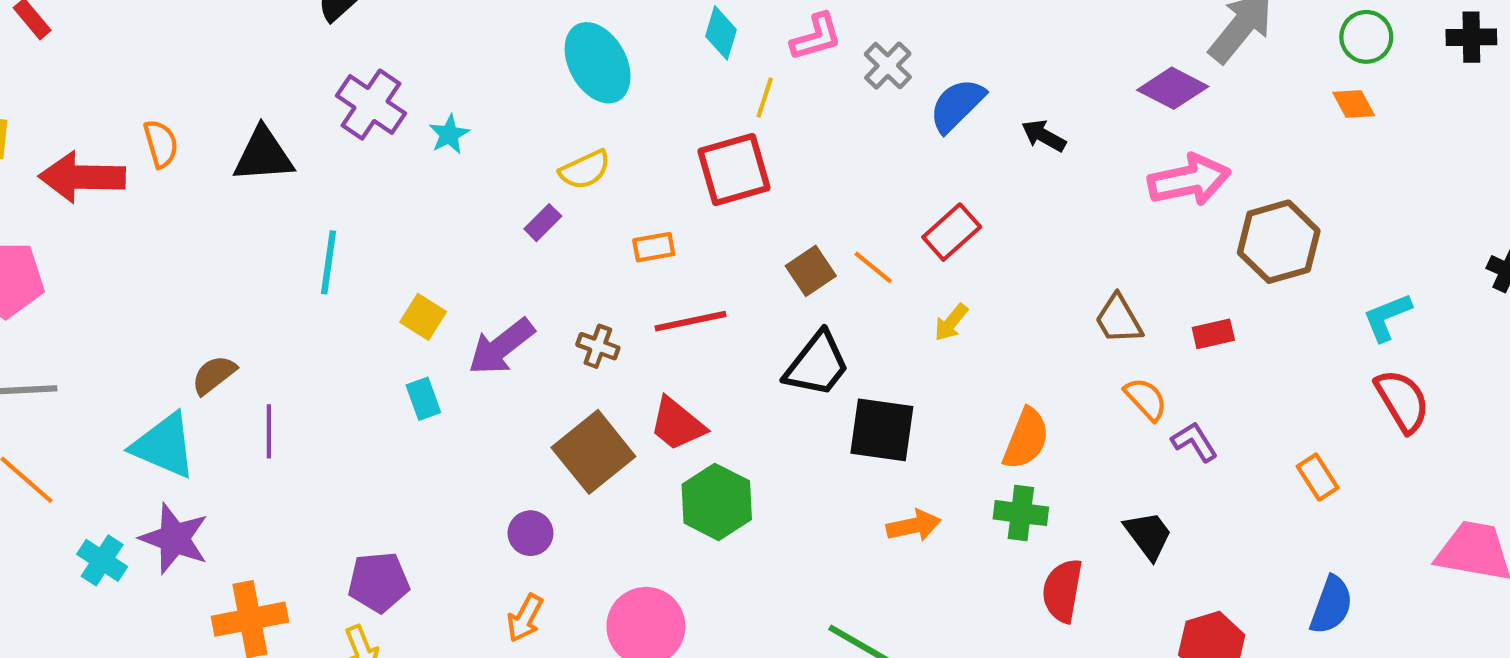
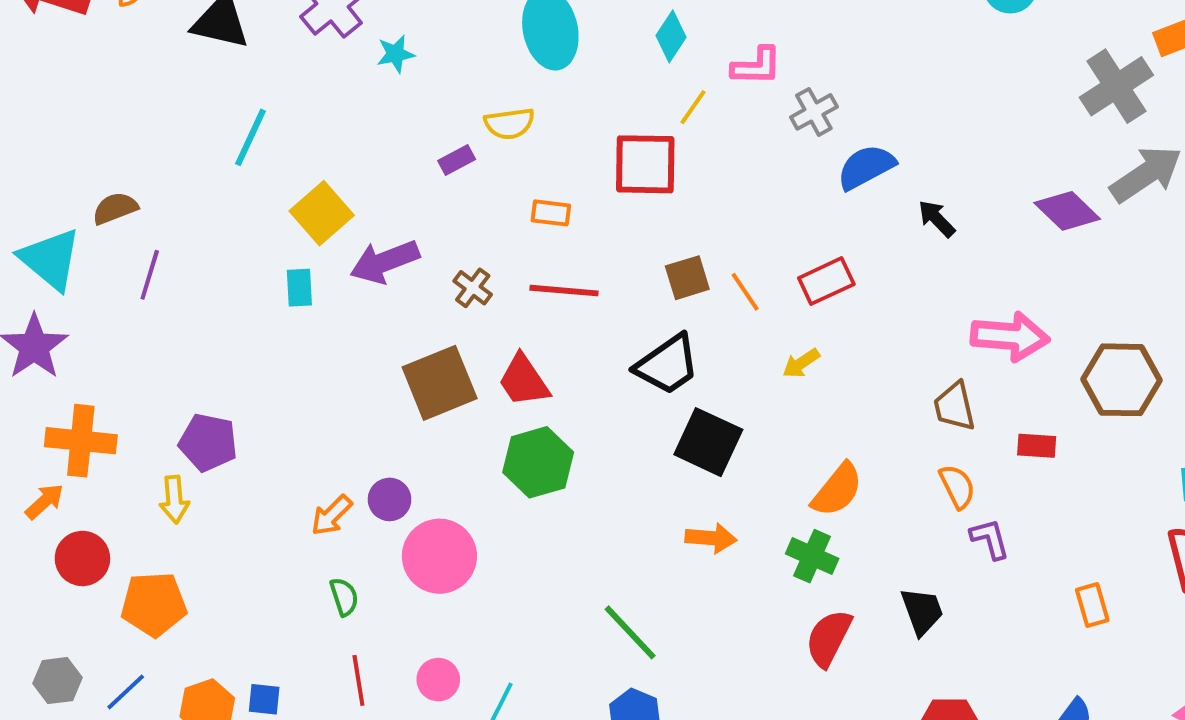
pink arrow: (1189, 180) -> (1010, 336), moved
yellow square: (423, 317) -> (322, 213), size x1.4
purple circle: (531, 533) -> (390, 499), moved

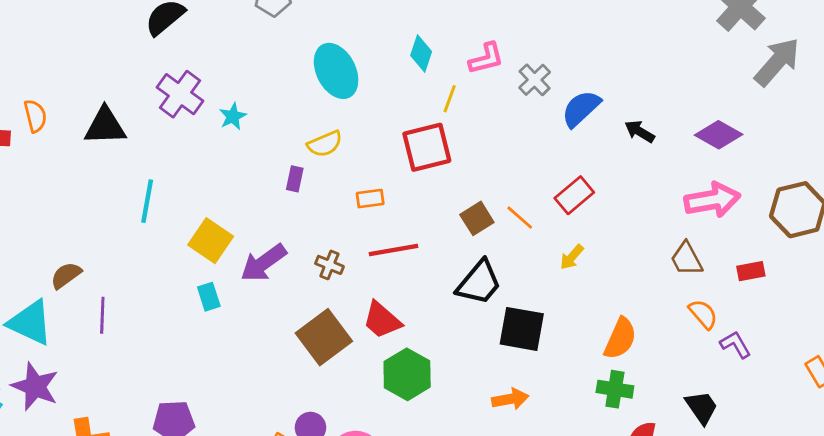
purple rectangle: (457, 160) -> (295, 179), turned -35
purple diamond: (1067, 211) -> (719, 135), moved
orange arrow: (711, 538) -> (510, 399), moved

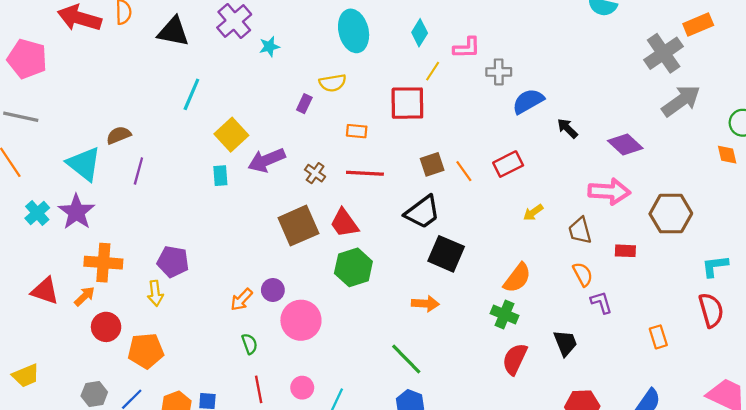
gray cross: (535, 80) -> (499, 72), turned 30
yellow arrow: (572, 257) -> (533, 212), moved

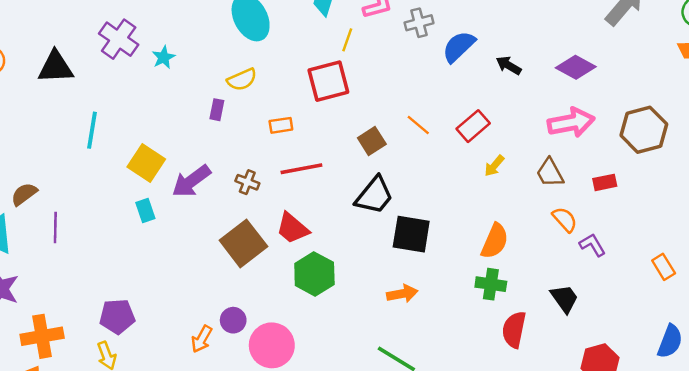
red rectangle: (508, 164) -> (473, 126), moved
orange line: (464, 171) -> (418, 125), moved

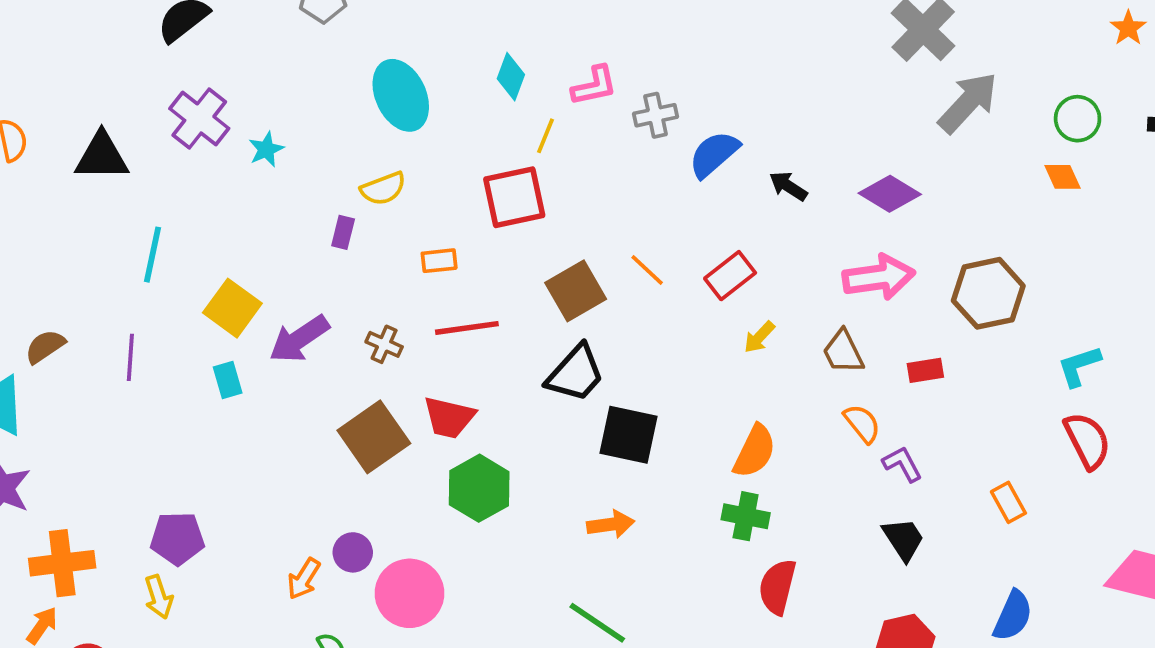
brown square: (372, 141) -> (576, 291), size x1.4
purple line: (55, 228) -> (130, 357), moved
red trapezoid: (292, 228) -> (449, 417), turned -30
black trapezoid: (565, 298) -> (903, 539), moved

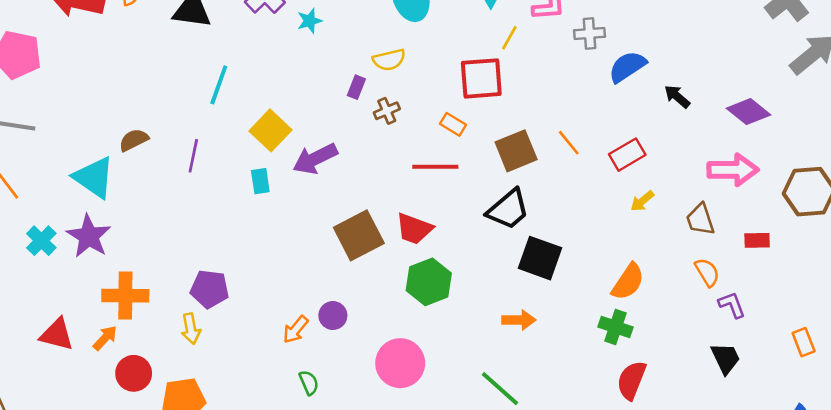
orange rectangle: (439, 261) -> (453, 124), moved, turned 30
brown cross: (384, 344) -> (387, 111), moved, turned 35
pink circle: (409, 593) -> (400, 363), moved

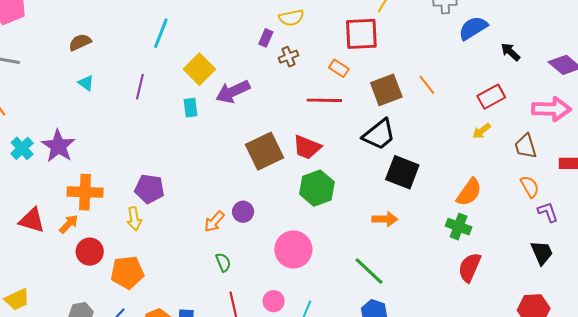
brown semicircle: (134, 140) -> (80, 42), moved
red rectangle: (627, 155) -> (491, 97), moved
cyan triangle: (94, 178) -> (86, 83), moved, size x0.5

